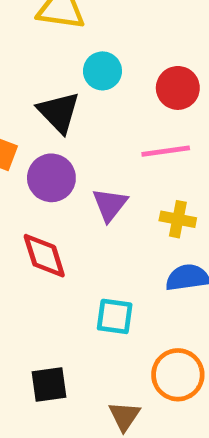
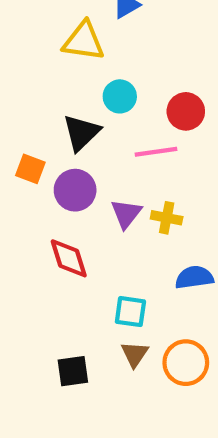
black triangle: (59, 112) -> (81, 133), turned 30
pink line: (166, 151) -> (156, 152), moved
yellow cross: (178, 219) -> (167, 218), moved
brown triangle: (124, 416) -> (135, 354), moved

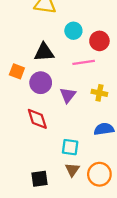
cyan circle: (120, 96) -> (73, 31), moved
black triangle: (81, 133) -> (44, 52), turned 40
yellow cross: (167, 218) -> (99, 93), moved

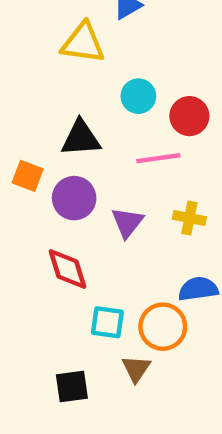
cyan square: (70, 147) -> (107, 322), moved
orange circle: (99, 174) -> (163, 327), moved

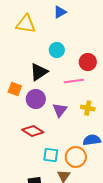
yellow triangle: (83, 43) -> (26, 24), moved
cyan circle: (138, 96) -> (57, 50), moved
black triangle: (81, 138) -> (39, 72), turned -30
red diamond: (67, 269) -> (33, 131), turned -40

